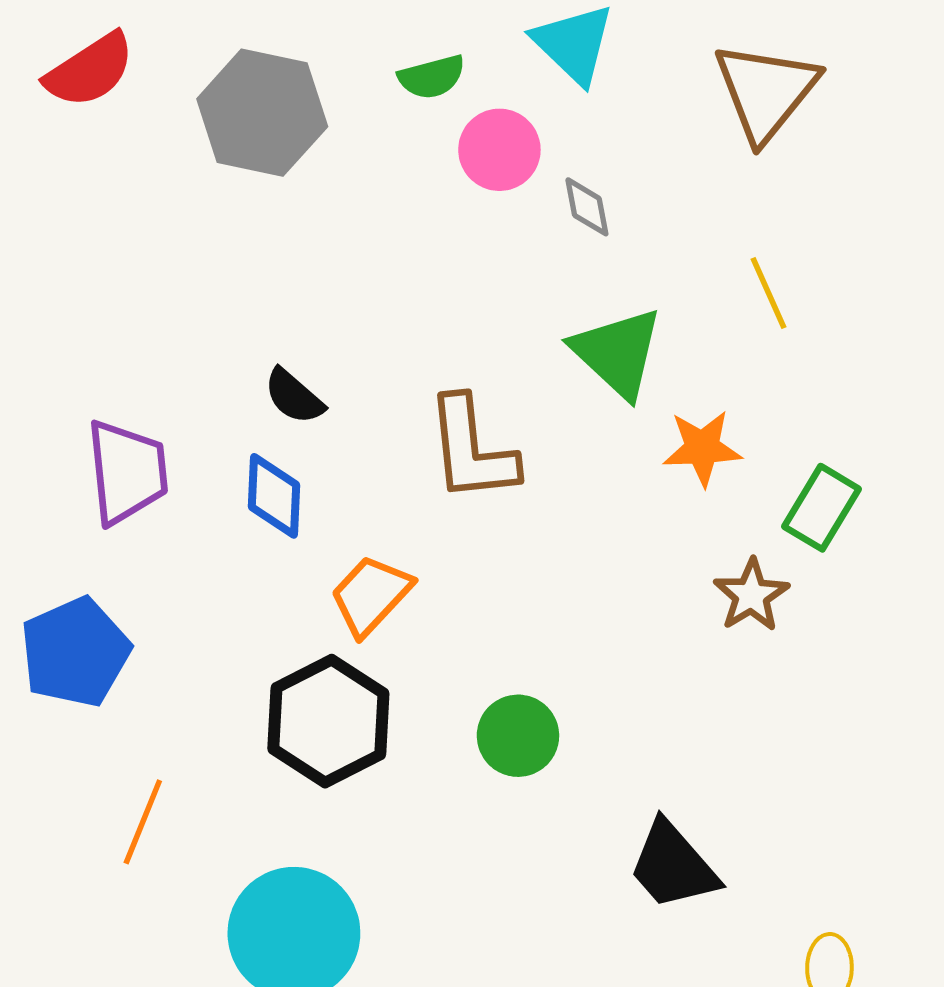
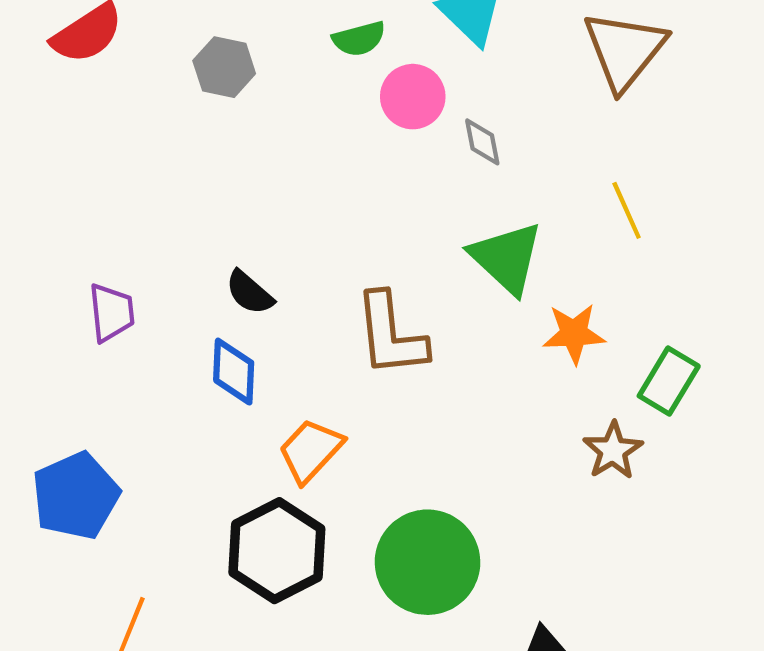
gray hexagon: (262, 113) -> (224, 67), size x0.6
purple trapezoid: (127, 472) -> (111, 313), moved, size x0.7
green circle: (518, 736) -> (427, 562), size x1.6

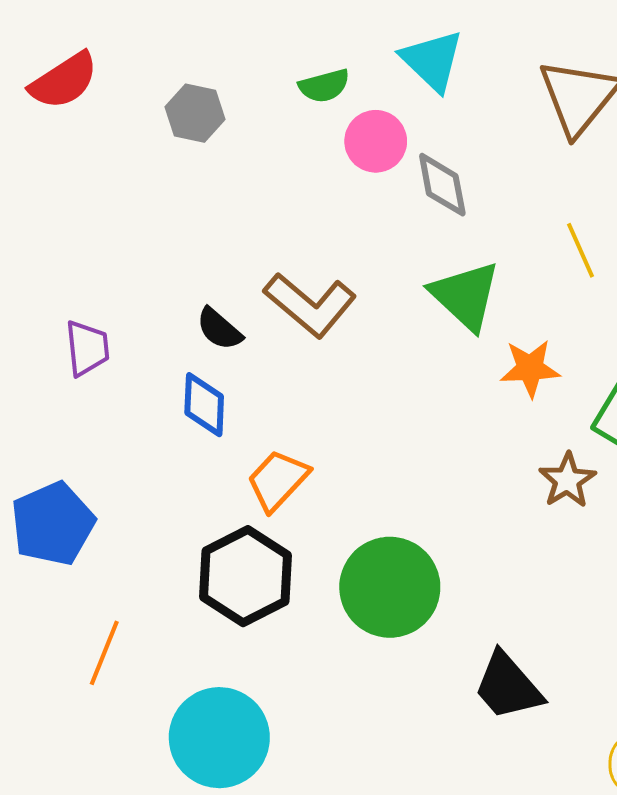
gray diamond: (482, 142) -> (442, 185), size x1.4
brown L-shape: (391, 335) -> (310, 305), moved, turned -44

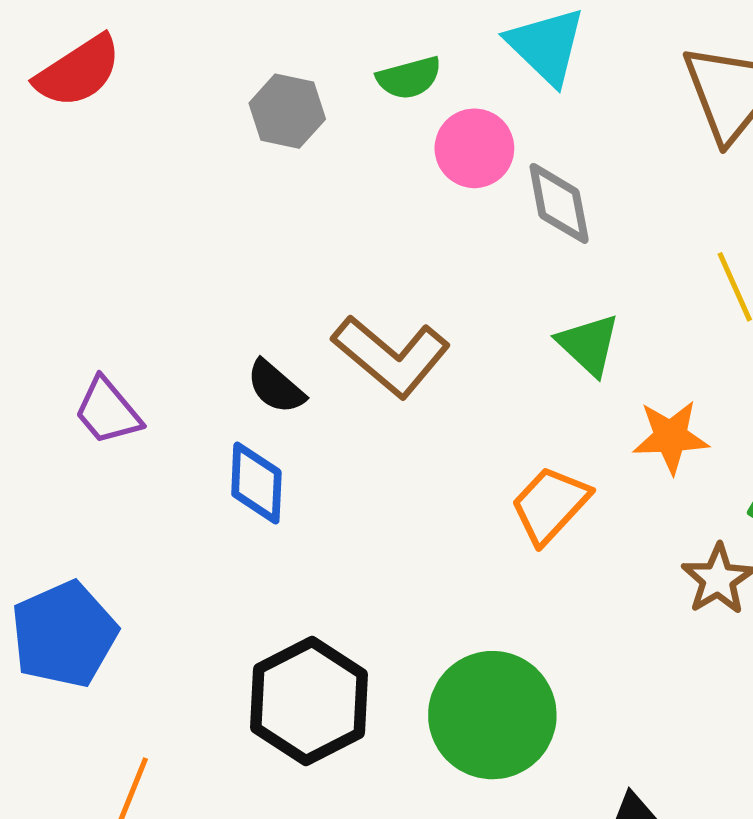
gray hexagon: (195, 113) -> (287, 111), moved
green triangle: (465, 296) -> (589, 345), size x0.7
purple trapezoid: (87, 348) -> (108, 411), turned 146
orange trapezoid: (278, 480) -> (550, 505), moved

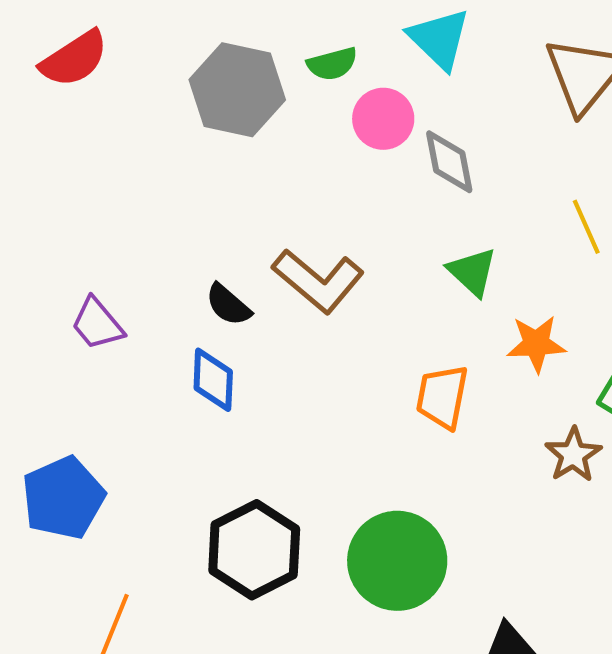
gray hexagon: (287, 111) -> (237, 90), size x1.6
orange trapezoid: (550, 505) -> (442, 397), turned -32

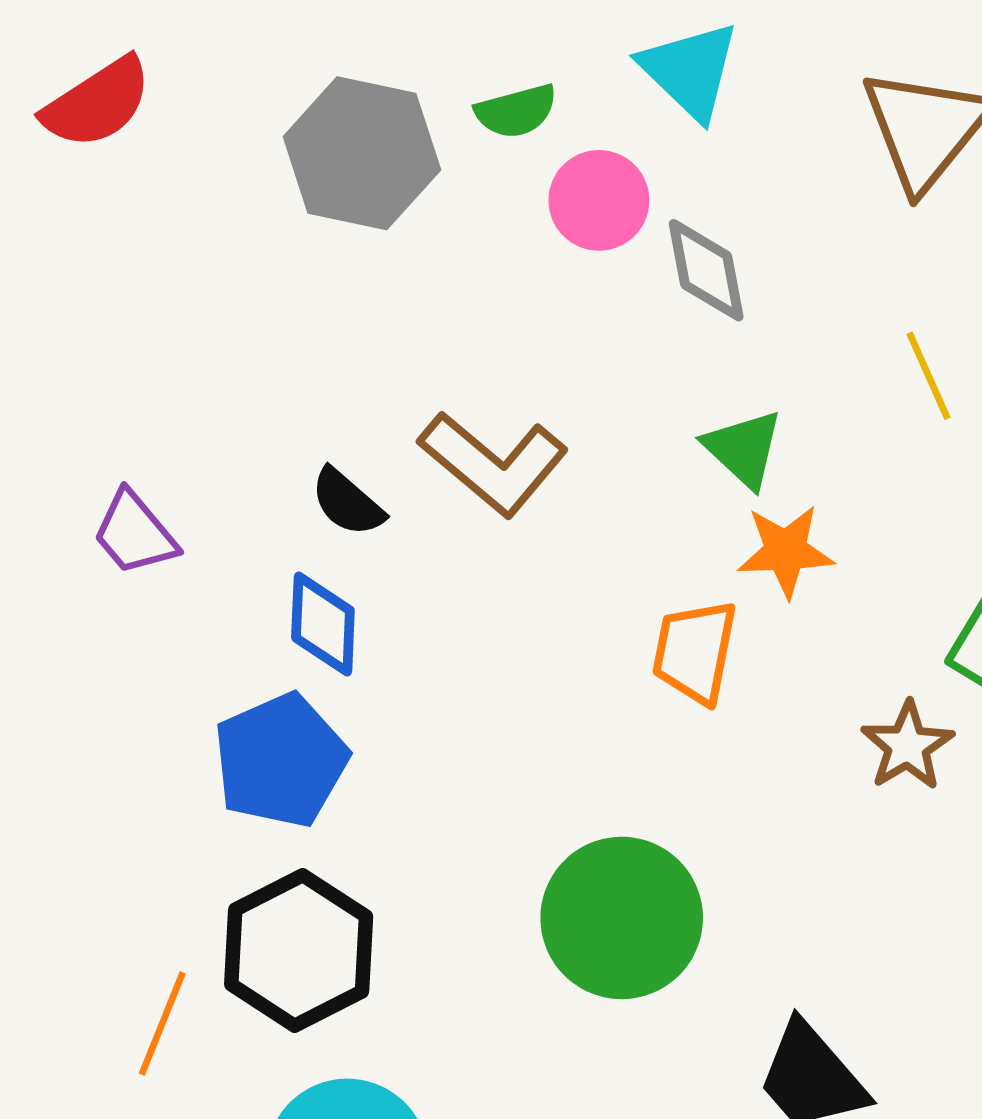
orange star: (536, 344) -> (786, 551), moved
blue pentagon: (63, 498) -> (281, 760), moved
black hexagon: (254, 550) -> (299, 950), moved

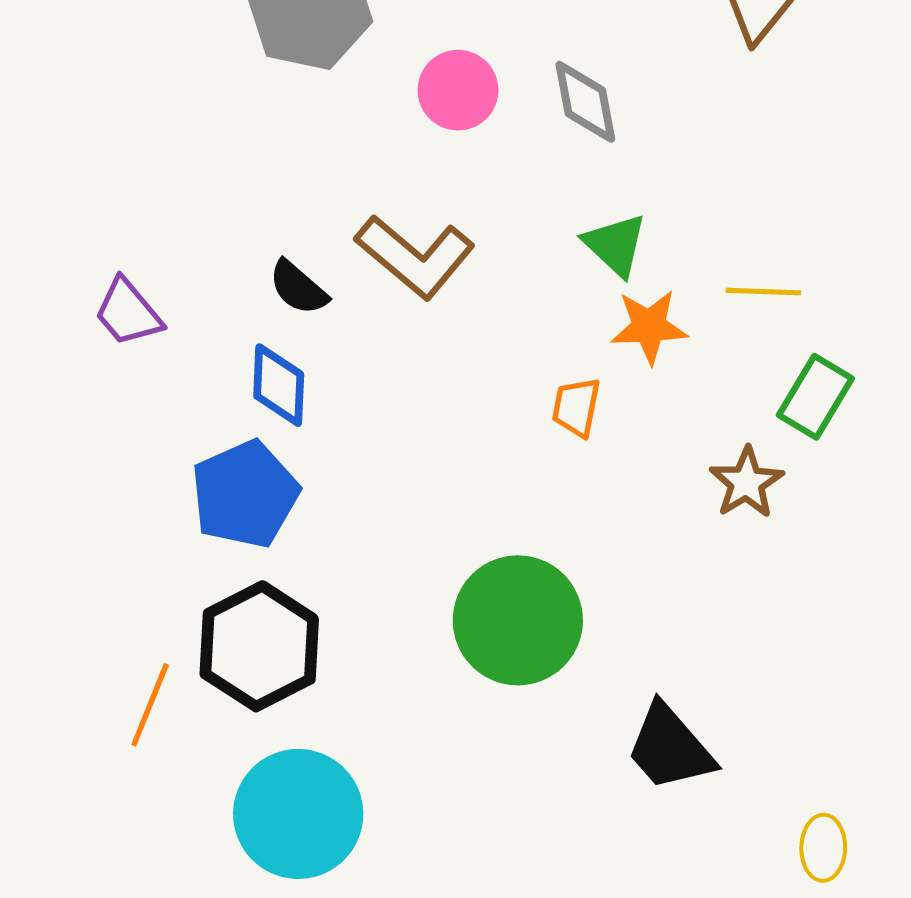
pink circle: (599, 200) -> (458, 90), moved
yellow line: (929, 376) -> (763, 292), moved, turned -64
orange trapezoid: (695, 652) -> (576, 407), size x0.7

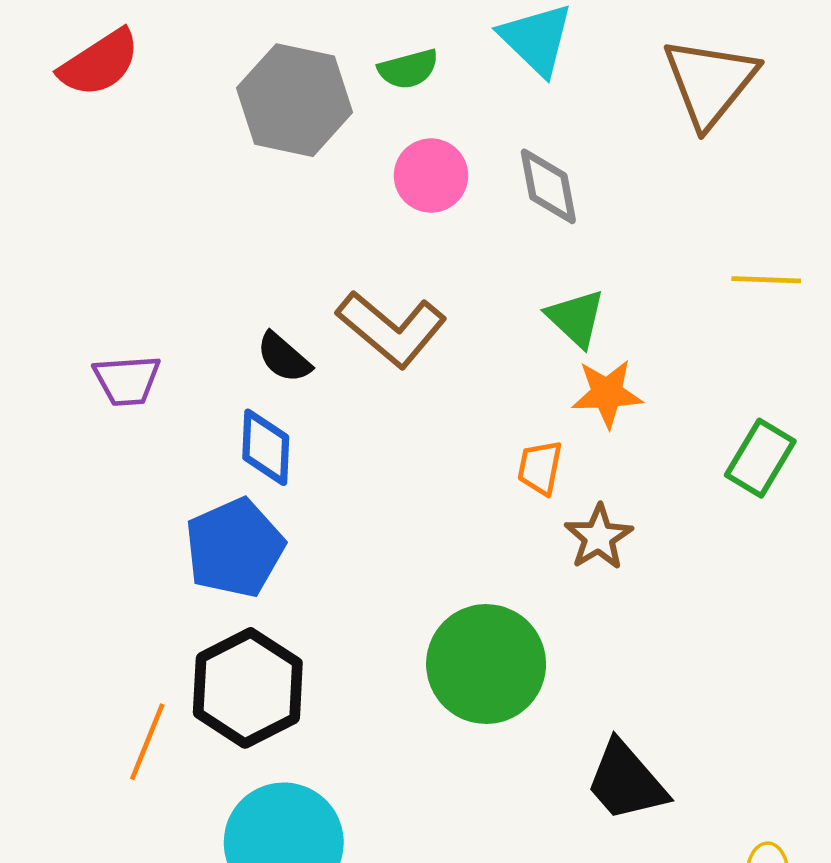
yellow line: (763, 292) -> (766, 280), moved
purple trapezoid: (128, 312) -> (127, 380), turned -54
brown star: (747, 483) -> (599, 537), moved

